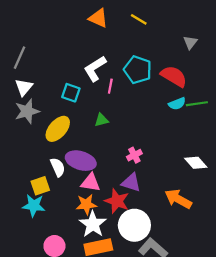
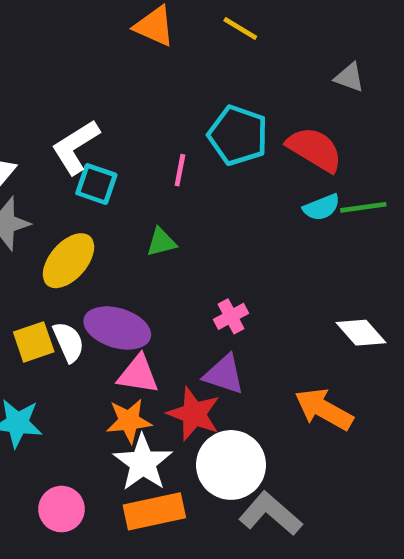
gray triangle: (190, 42) -> (349, 77), turned -48
white L-shape: (95, 69) -> (75, 147), moved
yellow square: (40, 186) -> (34, 342), moved

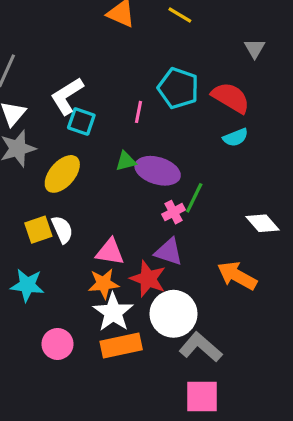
gray triangle: (349, 77) -> (255, 48), turned 40
green line: (363, 207) -> (194, 198), moved, turned -56
purple ellipse: (117, 328) -> (158, 171), moved

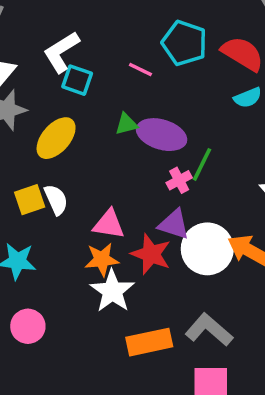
pink line: (139, 112) -> (140, 69), turned -75
white circle: (174, 314) -> (207, 249), moved
pink circle: (57, 344) -> (28, 326), moved
orange rectangle: (121, 346) -> (149, 342), moved

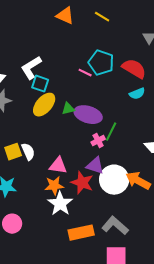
pink line: (140, 69) -> (85, 73), moved
yellow ellipse: (56, 138) -> (44, 105), moved

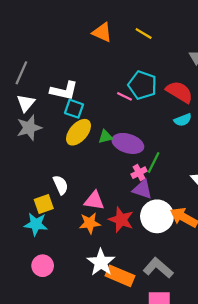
white L-shape: (31, 68) -> (64, 91), turned -135
yellow square: (13, 152) -> (44, 204), moved
purple triangle: (95, 166) -> (142, 189), moved
white star: (60, 204) -> (101, 262), moved
orange rectangle: (81, 233) -> (120, 276), turned 35

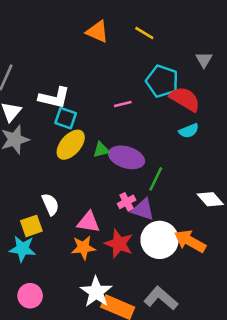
cyan pentagon: (142, 85) -> (162, 81), moved
pink line: (124, 96) -> (123, 104), turned -40
pink cross: (139, 173) -> (127, 202), moved

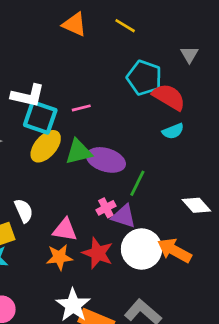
pink line: (123, 104) -> (81, 108), moved
cyan square: (66, 118) -> (40, 117), size x1.4
green triangle: (101, 150) -> (79, 152), size x1.5

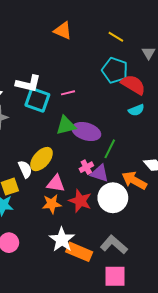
yellow line: (125, 26) -> (116, 37), moved
yellow ellipse: (46, 146) -> (41, 159), moved
orange arrow: (174, 250) -> (134, 180), moved

